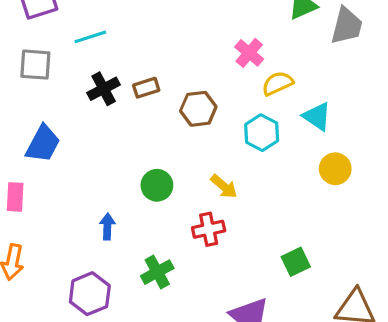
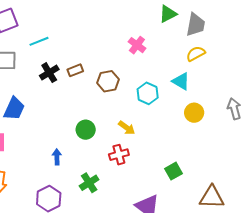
yellow semicircle: (278, 83) -> (196, 54), moved

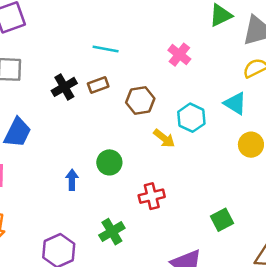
cyan line: (39, 41) -> (106, 49), moved, turned 30
yellow arrow: (127, 128) -> (164, 138), moved
blue arrow: (57, 157) -> (72, 180), moved

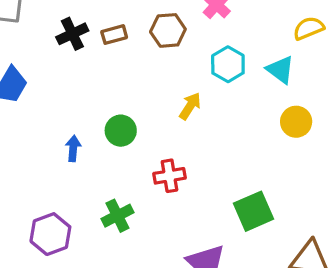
brown hexagon: (140, 100) -> (168, 30), moved
cyan hexagon: (191, 118) -> (228, 64), moved
yellow arrow: (164, 138) -> (190, 106), turned -100
green square: (222, 220) -> (254, 211), size x1.4

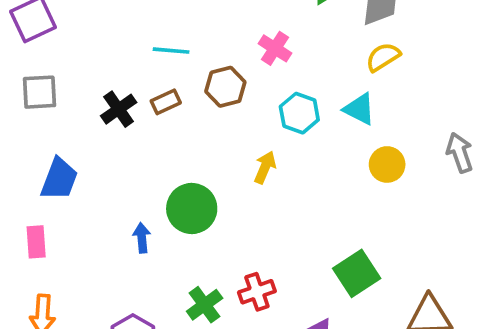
green circle: (121, 131) -> (192, 208), size x1.4
red cross: (170, 176) -> (257, 292), moved

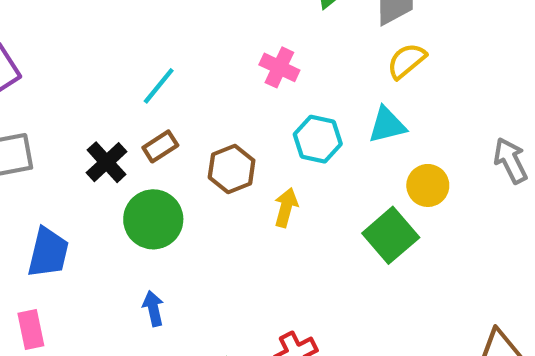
cyan line: (171, 51) -> (159, 86), turned -48
brown hexagon: (225, 87) -> (232, 169), moved
cyan triangle: (359, 109) -> (387, 125), turned -33
green circle: (192, 208) -> (153, 219), moved
green square: (357, 273) -> (391, 235), moved

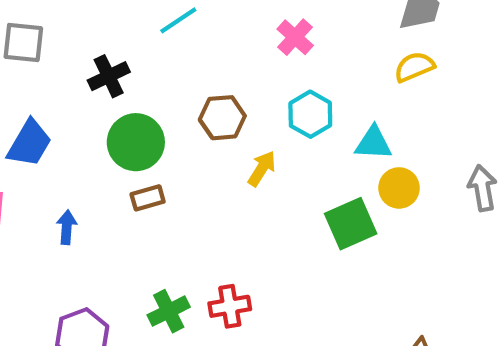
cyan triangle: (387, 125) -> (373, 143), moved
brown rectangle: (160, 146) -> (148, 198), moved
blue arrow: (153, 308) -> (67, 227), moved

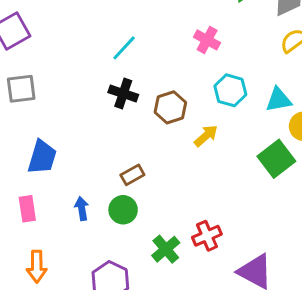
black cross: (109, 76) -> (123, 93), moved, turned -32
green circle: (136, 142) -> (123, 210), moved, size x0.7
yellow arrow: (262, 169) -> (206, 136), turned 30

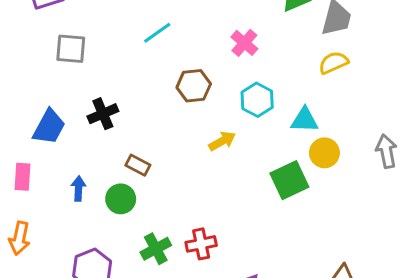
gray square: (21, 89) -> (71, 49), moved
black cross: (123, 93) -> (103, 114), moved, turned 36
brown hexagon: (170, 107) -> (194, 86), moved
brown rectangle: (132, 175) -> (138, 165), turned 45

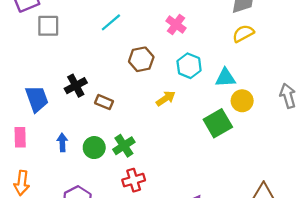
gray square: (71, 49) -> (48, 26), moved
blue trapezoid: (49, 127) -> (37, 99), turned -44
brown rectangle: (138, 165) -> (104, 102), moved
red cross: (201, 244) -> (134, 180), moved
green cross: (156, 249) -> (124, 146), moved

